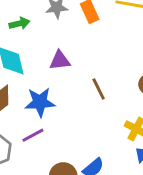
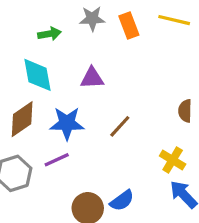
brown line: (99, 89) -> (120, 126), moved, turned 65

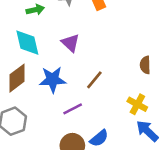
purple triangle: (92, 78) -> (71, 43), turned 48
purple line: (57, 160) -> (73, 109), moved

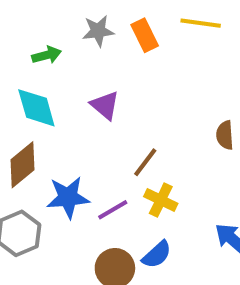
blue star: (53, 80) -> (68, 197), moved
yellow cross: (137, 104) -> (161, 200), moved

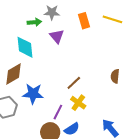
gray star: (98, 31) -> (52, 12), moved
purple triangle: (105, 105) -> (57, 36), moved
purple line: (113, 210) -> (58, 112), moved, turned -42

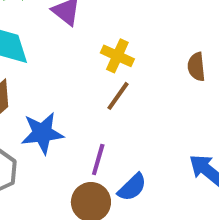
yellow cross: (78, 103) -> (117, 56), moved

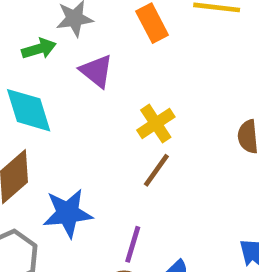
yellow cross: (117, 56) -> (156, 124), turned 32

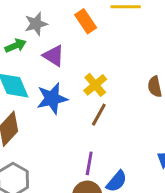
blue star: (68, 213) -> (52, 98), moved

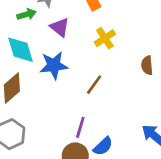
yellow cross: (95, 85) -> (105, 38), moved

